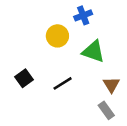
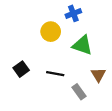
black line: (63, 83) -> (55, 74), turned 42
gray rectangle: (106, 110) -> (79, 92), moved

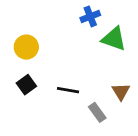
yellow circle: (51, 32) -> (26, 47), moved
green triangle: (82, 45) -> (114, 39), moved

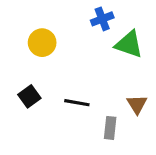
yellow circle: (26, 47) -> (42, 43), moved
gray rectangle: (97, 112) -> (110, 128), turned 42

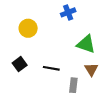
green triangle: (129, 44) -> (86, 44), moved

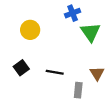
green triangle: (86, 44) -> (90, 32), moved, turned 36

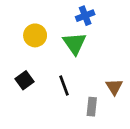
green triangle: (90, 32) -> (75, 43), moved
black line: (55, 72) -> (64, 85), turned 60

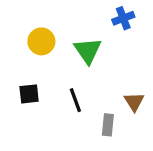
blue cross: (85, 16) -> (123, 18), moved
black square: (25, 80) -> (29, 94), turned 30

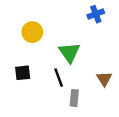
green triangle: (88, 51) -> (69, 52), moved
gray rectangle: (108, 125) -> (74, 98), moved

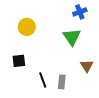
green triangle: (69, 52) -> (72, 37), moved
black line: (59, 78) -> (43, 80), moved

